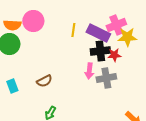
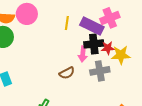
yellow star: (127, 37) -> (121, 55), moved
pink arrow: (89, 71) -> (83, 54), moved
brown semicircle: (44, 81) -> (67, 73), moved

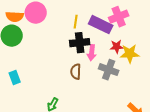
black cross: (94, 44) -> (80, 43), moved
gray cross: (100, 71) -> (109, 70), turned 30
brown semicircle: (67, 73) -> (76, 72), turned 119

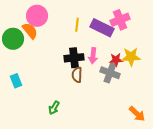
orange semicircle: (15, 17) -> (30, 31), moved, turned -132
black cross: (80, 43) -> (74, 58), moved
red star: (117, 47) -> (116, 60), moved

